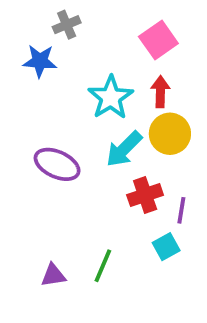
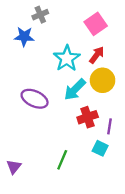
red arrow: (160, 92) -> (97, 55), turned 36
cyan square: (166, 247) -> (100, 148), turned -35
purple triangle: (53, 275) -> (14, 167), moved, turned -42

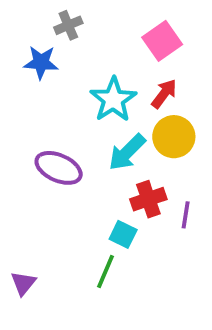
cyan square: (100, 148) -> (123, 234), moved

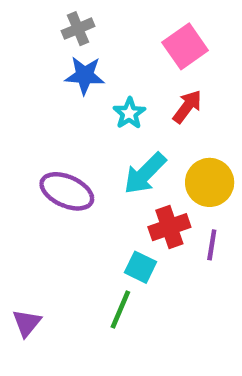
blue star: (41, 62) -> (85, 75), moved
cyan star: (113, 100) -> (129, 113), size x0.6
yellow circle: (174, 137) -> (210, 182), moved

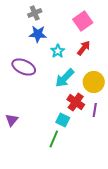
purple ellipse: (67, 191) -> (24, 67), moved
red cross: (169, 227) -> (76, 102), turned -36
purple triangle: (27, 323) -> (12, 120), moved

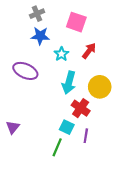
pink square: (83, 21) -> (76, 22), moved, turned -36
cyan arrow: (65, 78) -> (69, 83), turned -30
purple line: (95, 110) -> (86, 136), moved

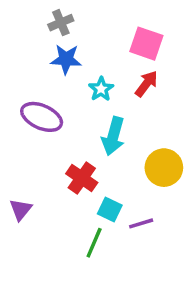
pink square: (76, 22) -> (146, 44), moved
yellow circle: (100, 87) -> (164, 168), moved
red cross: (81, 108) -> (82, 178), moved
purple line: (86, 136) -> (141, 223), turned 64

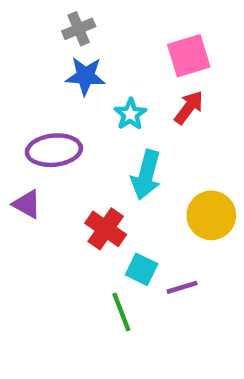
pink square: (146, 44) -> (189, 56), turned -36
purple ellipse: (42, 117) -> (54, 150), turned -30
purple triangle: (21, 210) -> (27, 204), moved, turned -40
green line: (94, 243) -> (121, 312), turned -44

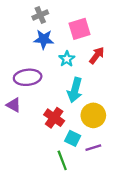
pink square: (189, 56) -> (79, 29), moved
yellow circle: (211, 215) -> (93, 115), moved

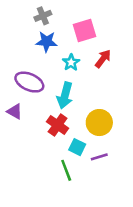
purple ellipse: (28, 77) -> (29, 82), turned 30
cyan arrow: (75, 90) -> (65, 96), moved

